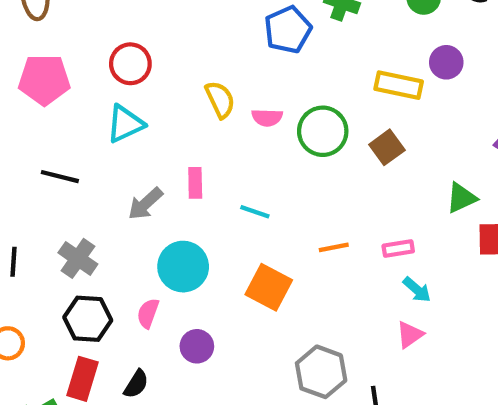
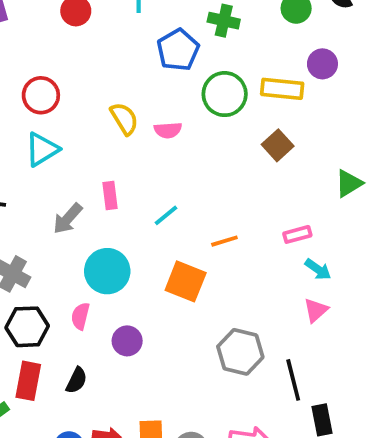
green circle: (323, 131) -> (225, 94), moved
cyan line: (255, 212) -> (166, 215), turned -52
orange line: (334, 247) -> (224, 241), moved

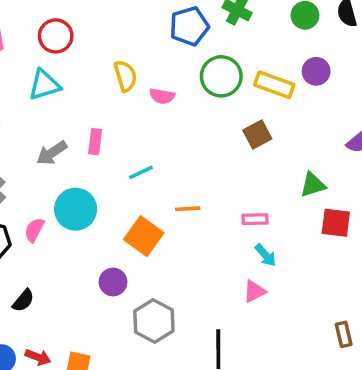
pink semicircle: (80, 316) -> (34, 230), moved
purple circle: (127, 341) -> (113, 282), moved
gray hexagon: (240, 352) -> (154, 321), moved

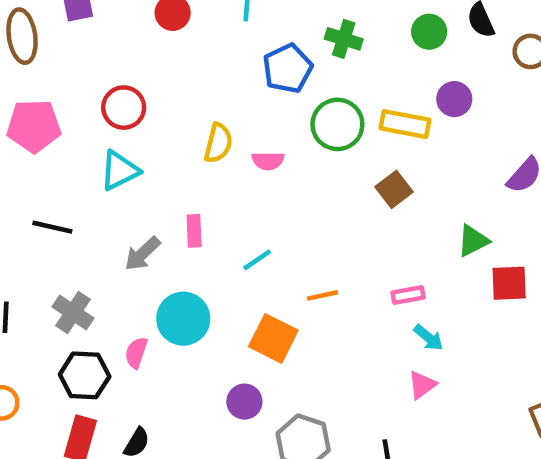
yellow semicircle: (125, 76) -> (218, 143), turned 40

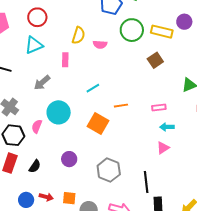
pink rectangle: (194, 231) -> (65, 60), moved
cyan arrow: (429, 338) -> (167, 127), turned 136
purple circle: (244, 402) -> (69, 159), moved

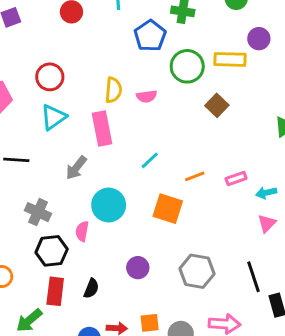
pink rectangle: (65, 60) -> (102, 128), size x1.6
brown square: (155, 60) -> (217, 105), moved
pink rectangle: (159, 108) -> (236, 179), moved

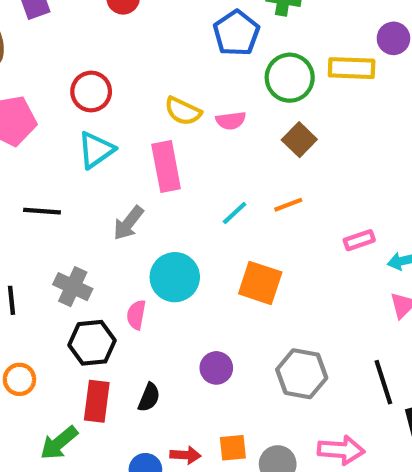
yellow semicircle: (113, 90) -> (183, 111), turned 110
brown square: (217, 105) -> (299, 140), moved
orange line: (195, 176) -> (288, 205), moved

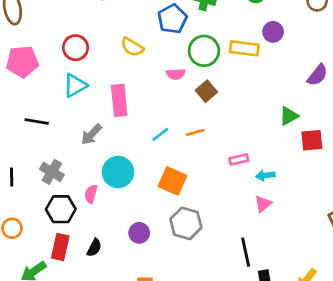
yellow semicircle: (183, 111) -> (132, 47), moved
pink semicircle: (231, 121) -> (176, 74), moved
gray hexagon: (302, 374) -> (186, 223), moved

